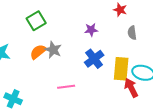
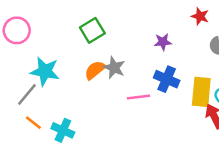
blue cross: (94, 59) -> (167, 79), turned -30
pink line: (66, 87) -> (138, 97), moved

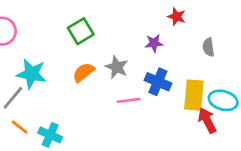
red star: (200, 16) -> (177, 17), moved
gray star: (114, 68) -> (117, 67), moved

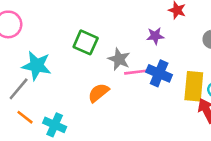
green square: (81, 31) -> (86, 42), moved, turned -35
orange semicircle: (83, 72) -> (98, 93), moved
pink line: (129, 100) -> (136, 72), moved

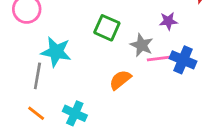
purple star: (155, 36) -> (168, 21), moved
gray line: (19, 89) -> (37, 76), turned -30
orange line: (25, 117) -> (36, 113), moved

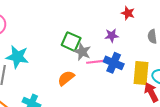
purple star: (168, 21) -> (112, 35), moved
green square: (107, 28) -> (71, 42), moved

